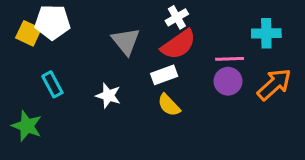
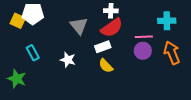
white cross: (177, 17) -> (111, 11), turned 32
orange arrow: (274, 84) -> (172, 53), turned -70

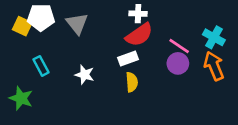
cyan cross: (167, 21) -> (214, 37), moved, turned 30
gray triangle: (79, 26) -> (77, 24), moved
pink line: (144, 37) -> (179, 46), turned 36
yellow semicircle: (106, 66) -> (132, 82), turned -140

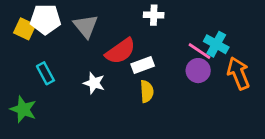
red semicircle: (139, 35) -> (120, 51), moved
cyan cross: (214, 37) -> (216, 44), moved

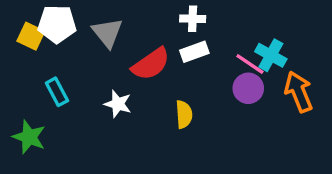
white rectangle: (143, 65) -> (194, 52), moved

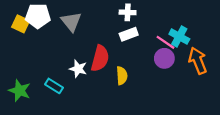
red semicircle: (151, 64) -> (100, 58), moved, turned -40
cyan rectangle: (57, 92) -> (54, 86), moved, turned -30

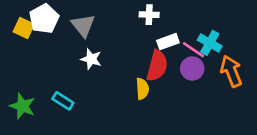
white pentagon: (38, 16) -> (44, 19), turned -30
white rectangle: (129, 34) -> (168, 42), moved
red semicircle: (100, 58) -> (157, 66), moved
white star: (78, 69) -> (91, 59), moved

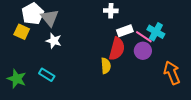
gray triangle: (83, 25) -> (50, 18), moved
yellow square: (24, 28) -> (22, 32), moved
white star: (91, 59) -> (54, 41), moved
orange arrow: (231, 71) -> (172, 73), moved

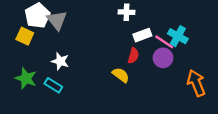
white star: (54, 41) -> (60, 61), moved
red semicircle: (117, 49) -> (133, 56), size x0.6
yellow semicircle: (106, 66) -> (121, 75), turned -49
green star: (17, 79) -> (26, 78), moved

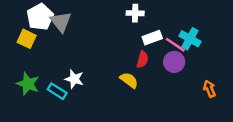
white star: (60, 61) -> (74, 79), moved
orange arrow: (196, 83) -> (209, 89), size x0.6

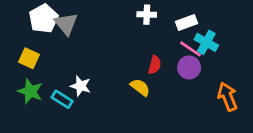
white rectangle: (152, 38) -> (186, 22), moved
yellow square: (27, 39) -> (29, 58), moved
orange arrow: (209, 89) -> (227, 97), size x1.5

